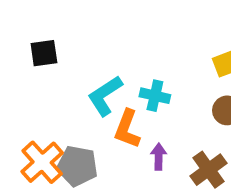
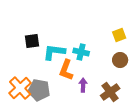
black square: (44, 53) -> (32, 41), moved
cyan L-shape: (105, 96) -> (54, 52), turned 40

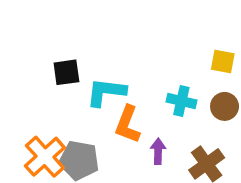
yellow square: (119, 35) -> (223, 62), turned 32
cyan cross: (81, 52) -> (181, 101), moved

